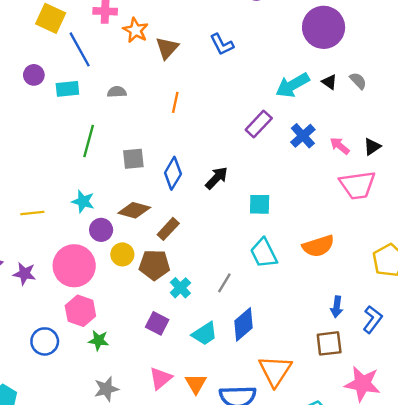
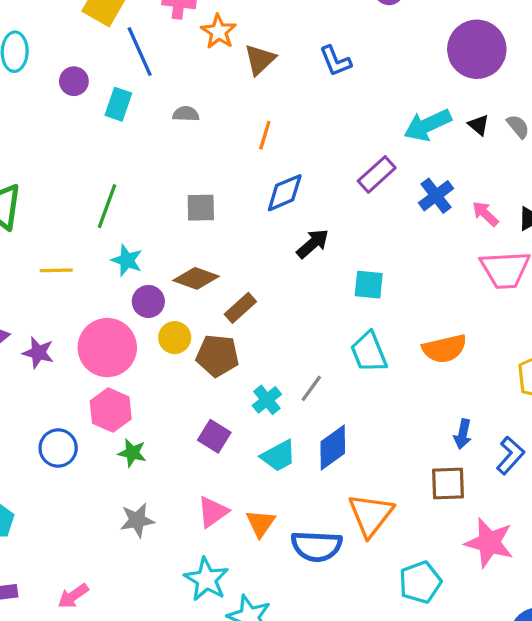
cyan rectangle: (67, 89) -> (118, 104), turned -70
green line: (89, 141) -> (107, 206), moved
blue diamond: (173, 173) -> (285, 193), moved, turned 32
cyan cross: (180, 288) -> (267, 400), moved

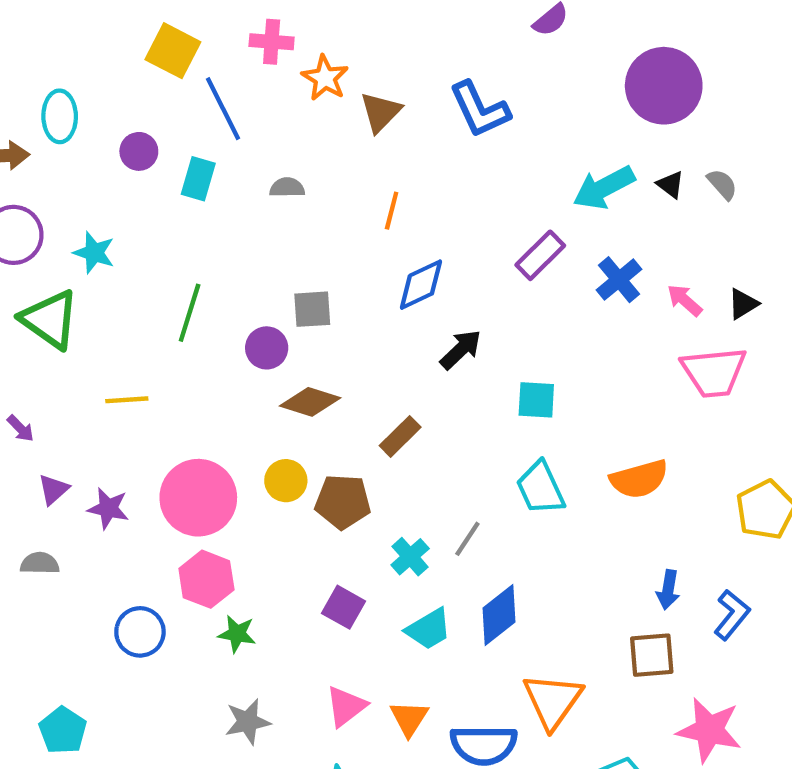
blue L-shape: (335, 61) -> (480, 109), size x1.4
cyan star: (127, 260) -> (94, 253), moved
purple circle: (148, 301) -> (267, 348), moved
brown rectangle: (240, 308) -> (400, 436), moved

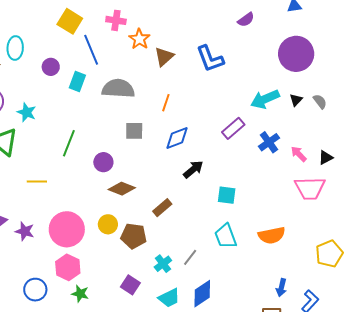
black triangle: (671, 185) -> (296, 100), turned 32
gray semicircle: (287, 188) -> (118, 89), size x2.0
gray square: (312, 309) -> (134, 131), moved

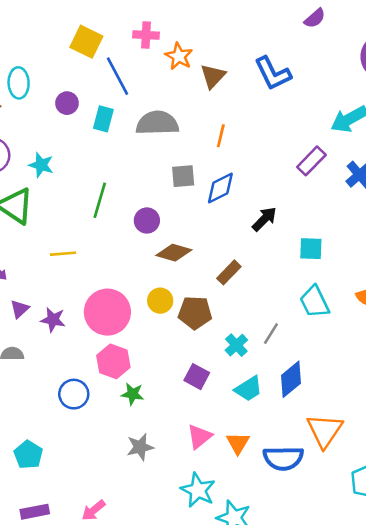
blue diamond: (177, 138) -> (220, 188), moved

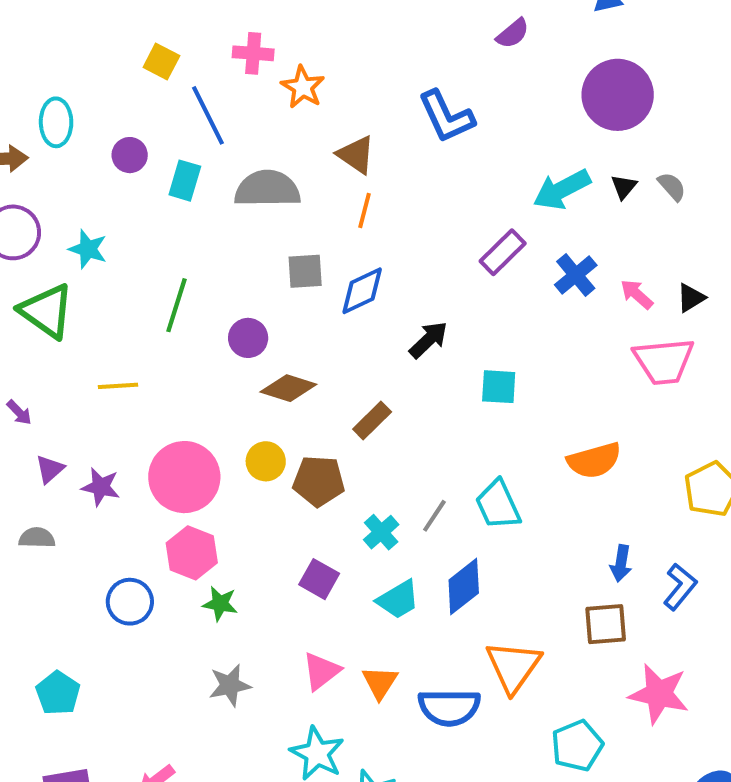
yellow square: (86, 42) -> (161, 61), size x0.7
brown triangle: (213, 76) -> (356, 155), moved, turned -40
cyan trapezoid: (314, 302) -> (498, 505), moved

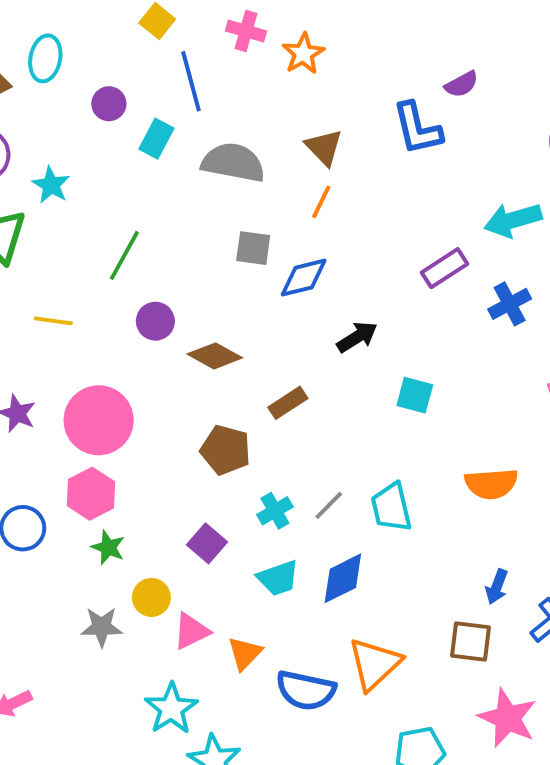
purple semicircle: (513, 33) -> (461, 84), moved
orange star: (303, 87) -> (303, 54), moved
purple circle: (248, 338) -> (155, 321), moved
yellow circle: (266, 461) -> (151, 597), moved

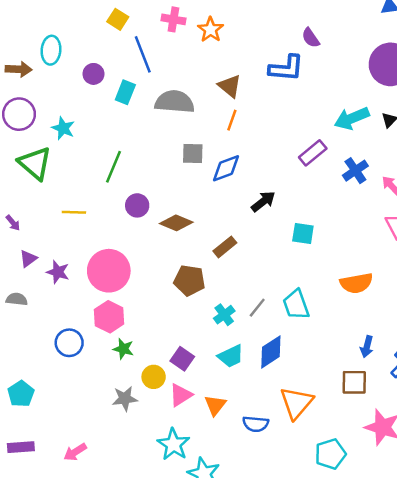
purple semicircle: (461, 84) -> (311, 38), turned 90
blue L-shape: (417, 128) -> (286, 68), turned -66
purple square: (207, 543) -> (182, 359), moved
blue semicircle: (306, 690) -> (256, 424), size x0.7

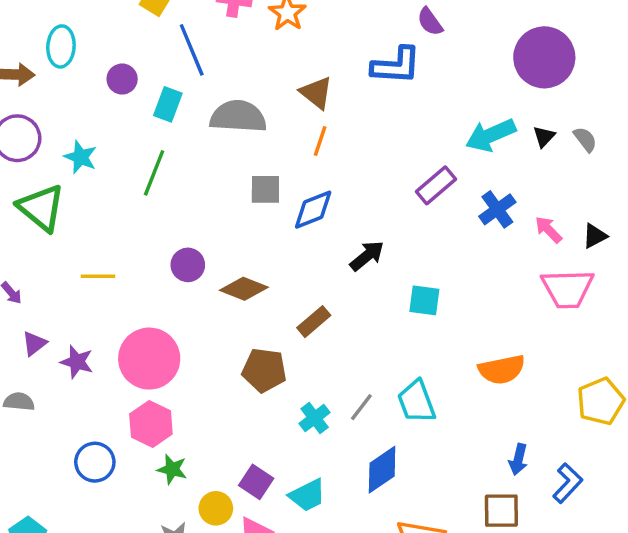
green line: (113, 167) -> (154, 173), moved
cyan trapezoid: (231, 356) -> (307, 495), moved

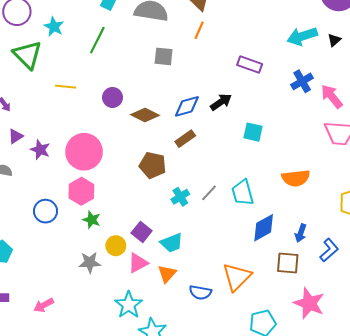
purple rectangle: (436, 185) -> (250, 65), moved, turned 55
blue diamond: (313, 210) -> (187, 106), moved
pink arrow: (548, 230) -> (332, 96), size x1.4
yellow line: (98, 276) -> (66, 87), moved
blue diamond: (382, 470) -> (264, 228), moved

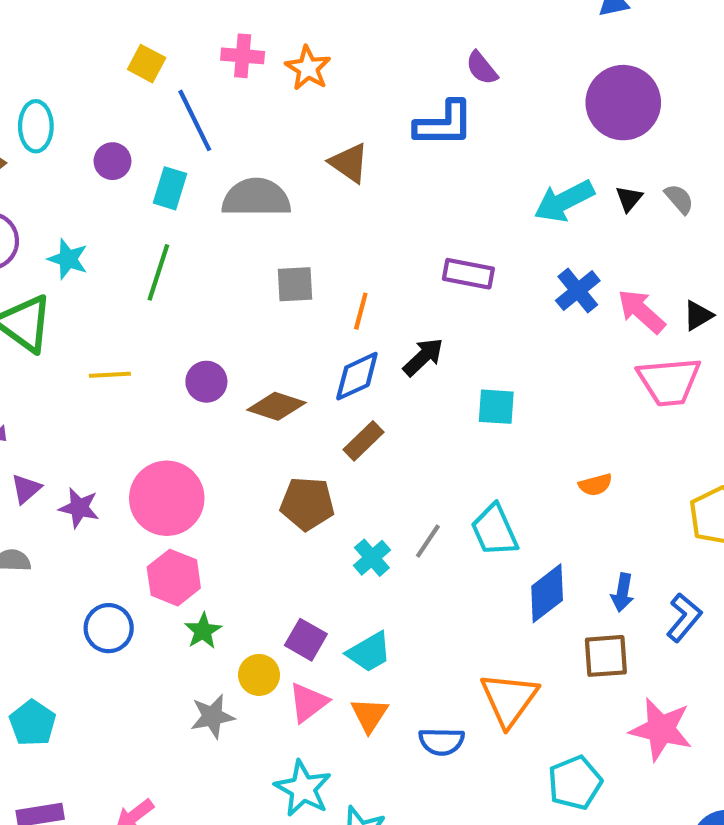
orange line: (199, 30) -> (361, 311), moved
orange semicircle: (296, 178) -> (595, 485), size x0.6
green star: (92, 220) -> (203, 631), turned 30

